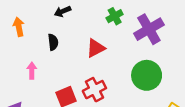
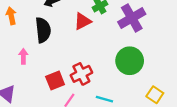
black semicircle: (53, 42) -> (43, 30), size x1.6
red triangle: (96, 48) -> (82, 21), moved

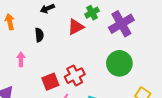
black semicircle: (43, 30) -> (39, 35), size x0.6

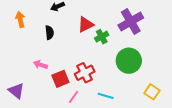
green cross: (92, 13) -> (102, 37), moved
pink arrow: (21, 59) -> (40, 65), moved, turned -72

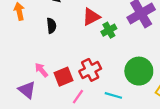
green circle: (129, 61) -> (139, 71), moved
pink arrow: (40, 65) -> (41, 70), moved, turned 32
purple triangle: (16, 91) -> (27, 90), moved

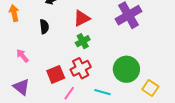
green cross: (109, 30) -> (83, 41), moved
pink arrow: (41, 70) -> (22, 56), moved

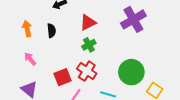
orange arrow: (14, 13) -> (27, 29), moved
red cross: (81, 68) -> (87, 71), turned -30

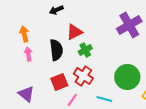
red triangle: (88, 22) -> (74, 32), moved
black semicircle: (51, 31) -> (56, 50), moved, size x1.5
pink arrow: (30, 59) -> (28, 54), moved, turned 32

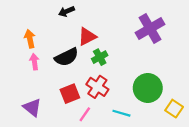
black semicircle: (56, 50) -> (66, 57), turned 70

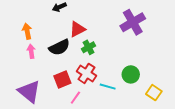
green circle: (148, 88) -> (131, 74), size x0.7
purple triangle: (32, 107) -> (29, 92), size x1.4
cyan line: (121, 113) -> (108, 87), moved

